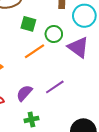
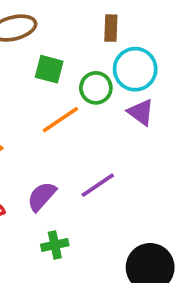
cyan circle: (84, 16) -> (135, 69), moved
purple triangle: (78, 47) -> (141, 112), size x0.7

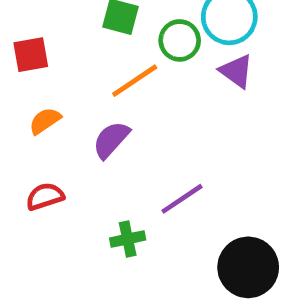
purple line: (98, 185) -> (182, 199), moved
purple semicircle: (42, 196) -> (111, 140), moved

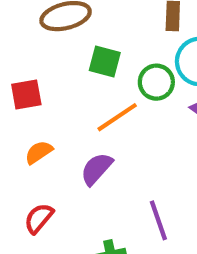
red semicircle: (45, 196) -> (39, 218), turned -32
purple line: (182, 199) -> (158, 220), turned -75

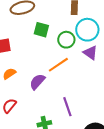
orange line: (117, 117) -> (58, 65), moved

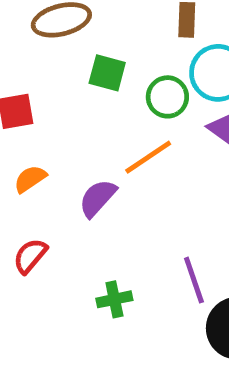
purple line: (67, 107) -> (194, 280), moved

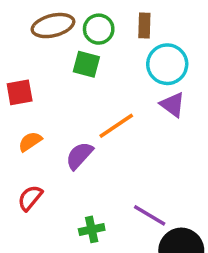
green circle: (167, 97) -> (99, 29), moved
purple line: (194, 280) -> (150, 215), turned -40

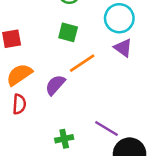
green square: (86, 64) -> (68, 32), moved
orange semicircle: (30, 142) -> (19, 75), size x1.5
red semicircle: (30, 198) -> (19, 104), moved, turned 144

